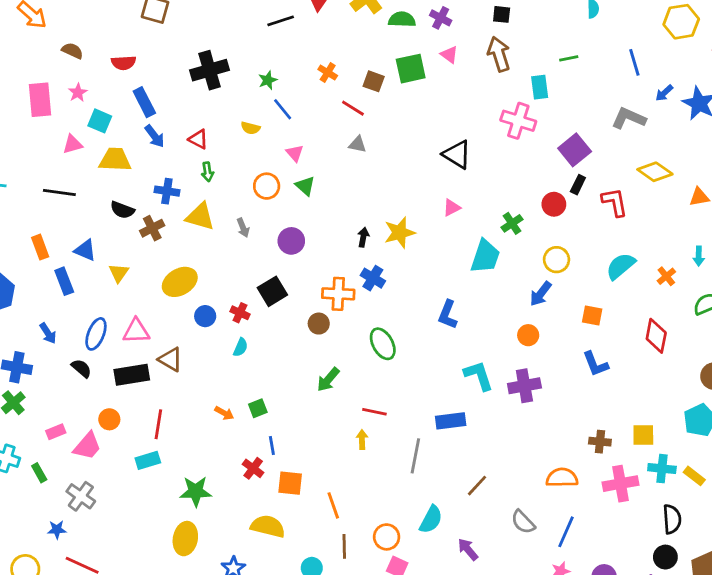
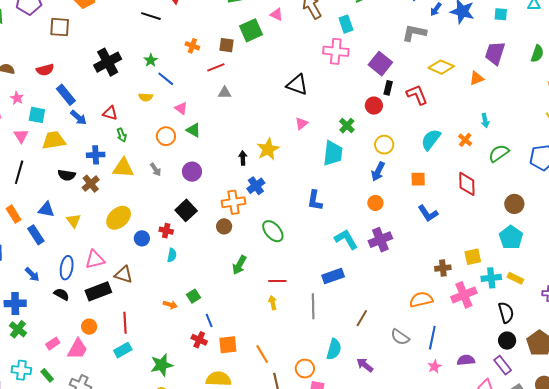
black line: (281, 21) -> (151, 16), turned 48
red line: (353, 108) -> (216, 67), turned -42
pink triangle: (73, 144) -> (21, 136), turned -35
black line: (59, 193) -> (19, 172), turned -70
blue cross: (373, 278) -> (256, 186), turned 36

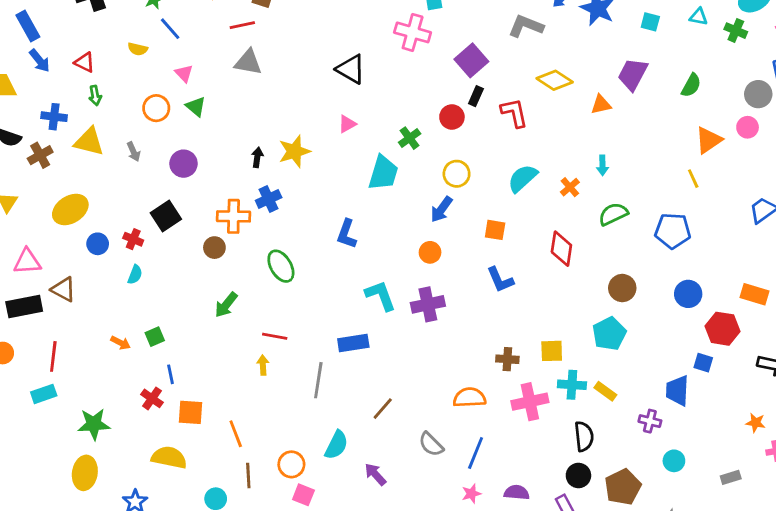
gray triangle: (225, 93) -> (248, 62), size x1.5

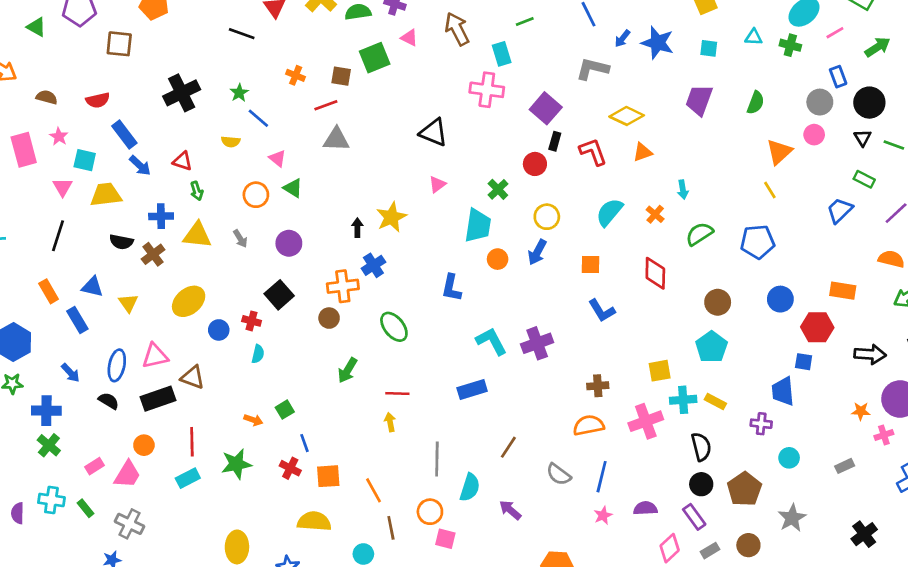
orange triangle: (601, 105) -> (643, 152), moved
orange circle: (430, 252) -> (498, 259), moved
brown cross: (507, 359) -> (598, 386), moved
gray line: (318, 380) -> (437, 459), moved
green star: (94, 424) -> (236, 464), moved

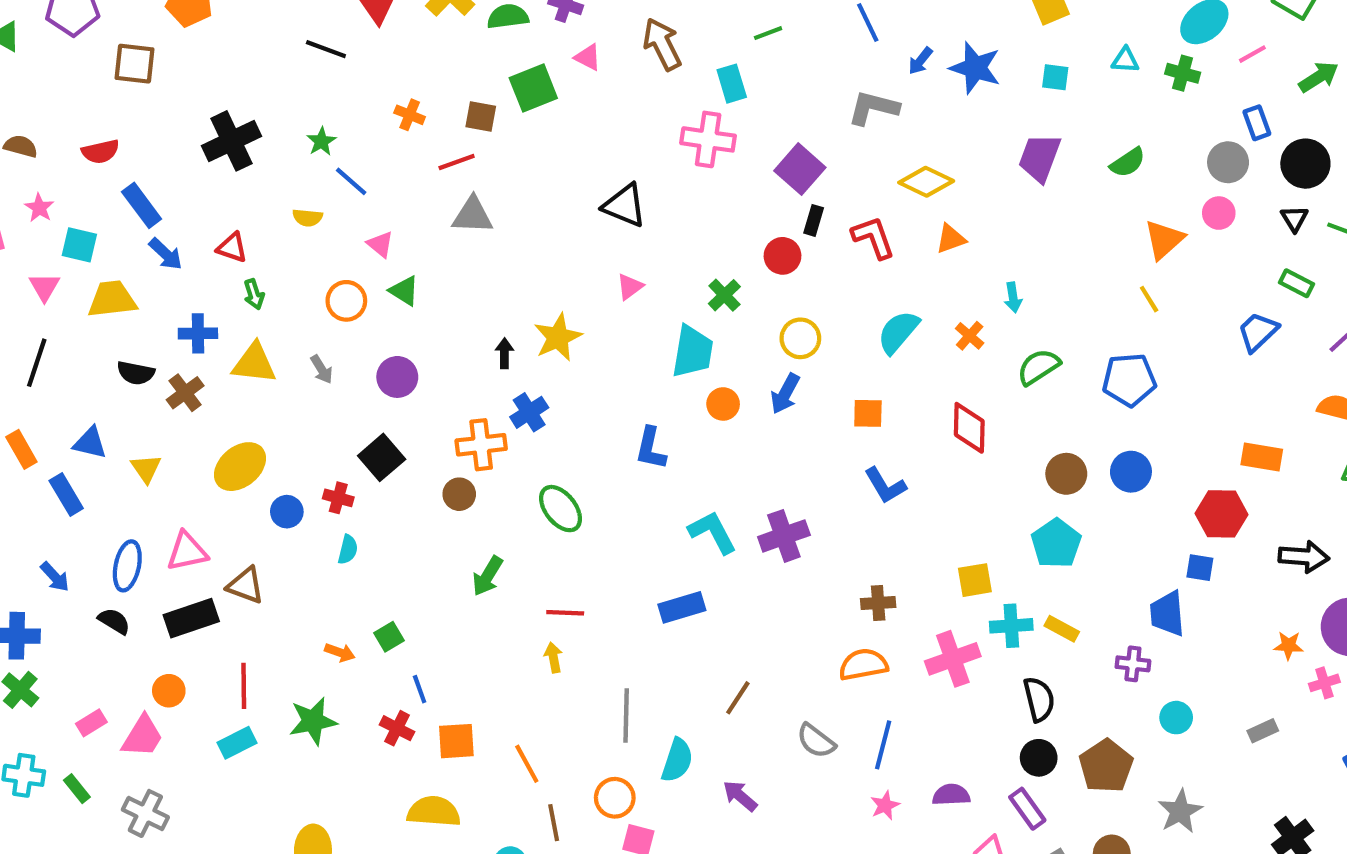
green semicircle: (756, 103) -> (1128, 162), turned 35
blue circle: (780, 299) -> (1131, 472), moved

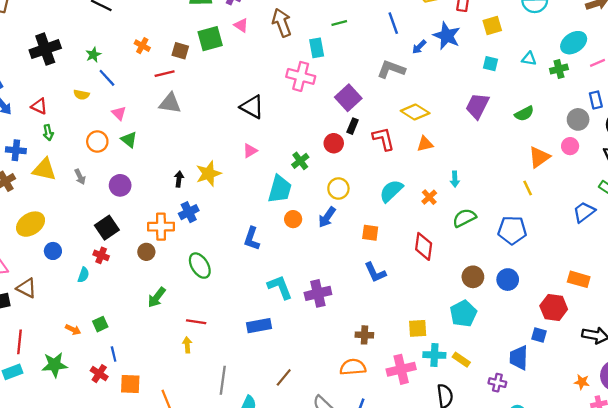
blue star: (975, 68) -> (447, 36), moved
green cross: (1183, 73) -> (559, 69), turned -36
red cross: (338, 498) -> (101, 255), moved

